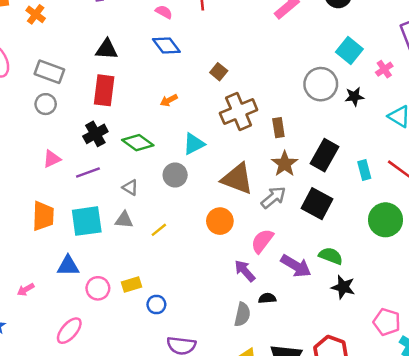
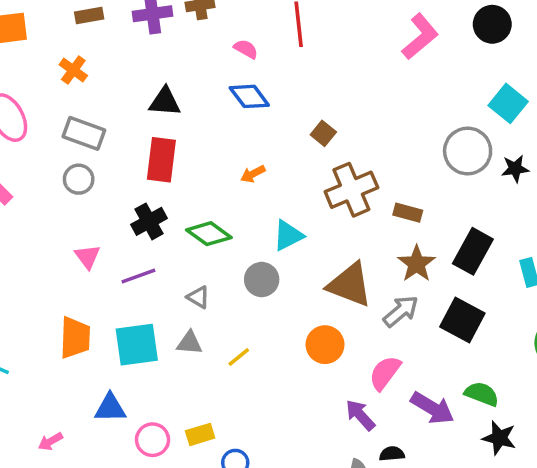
orange cross: (36, 14) -> (73, 70), moved
brown rectangle: (278, 128) -> (408, 213), turned -66
pink triangle: (52, 159) -> (87, 257), turned -42

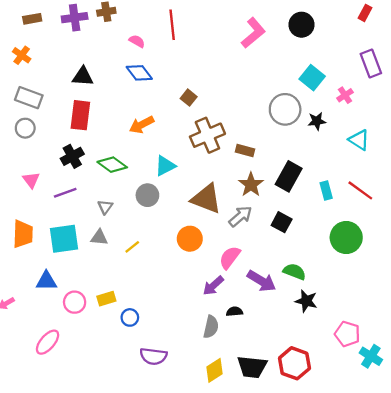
orange arrow: (253, 174) -> (142, 125), size x1.5
gray triangle: (198, 297) -> (105, 207), turned 35
black square: (462, 320) -> (282, 222), size x0.7
purple arrow: (360, 415) -> (213, 286), turned -90

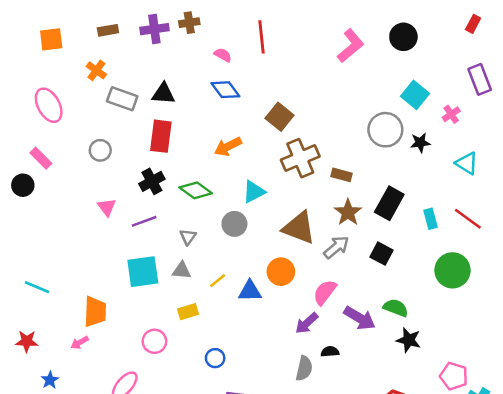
gray rectangle: (29, 98) -> (122, 99), moved
brown square: (189, 98) -> (280, 117), size x1.5
orange trapezoid: (23, 234) -> (95, 312), moved
blue triangle: (46, 281) -> (250, 291), moved
yellow rectangle: (106, 299) -> (188, 312), moved

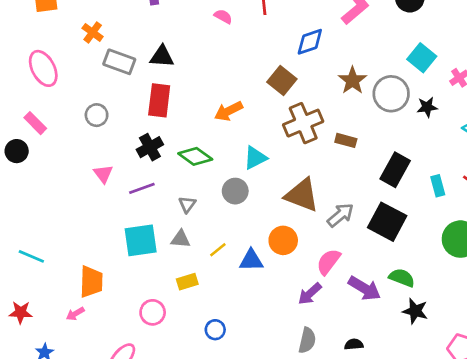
blue diamond: (225, 90) -> (310, 42), moved, turned -72
brown star: (348, 212) -> (352, 80), moved
black square: (382, 254) -> (387, 222), size x1.6
black semicircle: (330, 352) -> (354, 344), moved

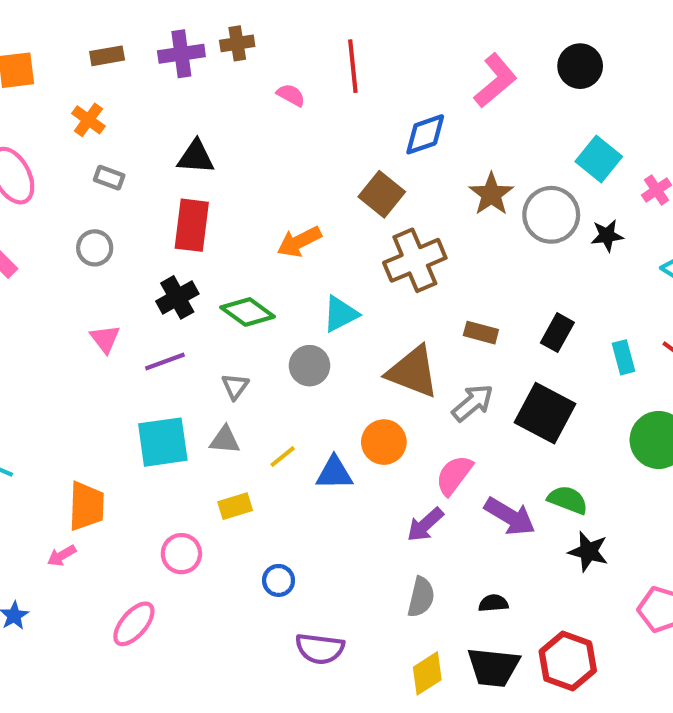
gray rectangle: (119, 62) -> (109, 178), moved, size x0.6
brown rectangle: (346, 140) -> (481, 333), moved
black rectangle: (395, 170) -> (557, 333), size x0.7

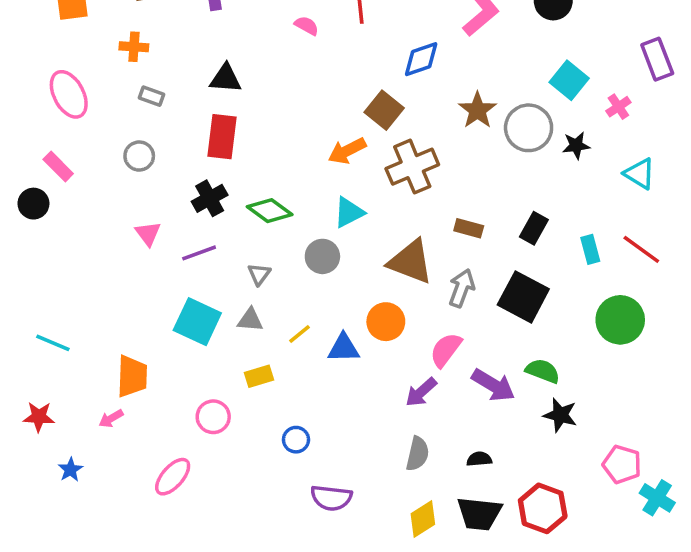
orange cross: (88, 120) -> (134, 47), turned -32
orange arrow: (299, 242) -> (347, 151), moved
gray arrow: (473, 403) -> (462, 288), turned -30
cyan square: (163, 442) -> (197, 322), turned 33

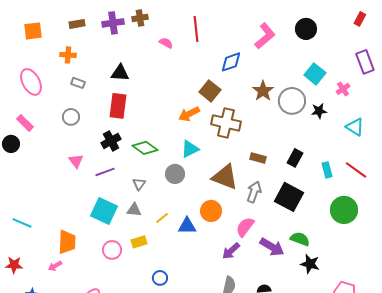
brown cross: (412, 167) -> (226, 123), turned 36
pink circle: (213, 417) -> (112, 250), moved

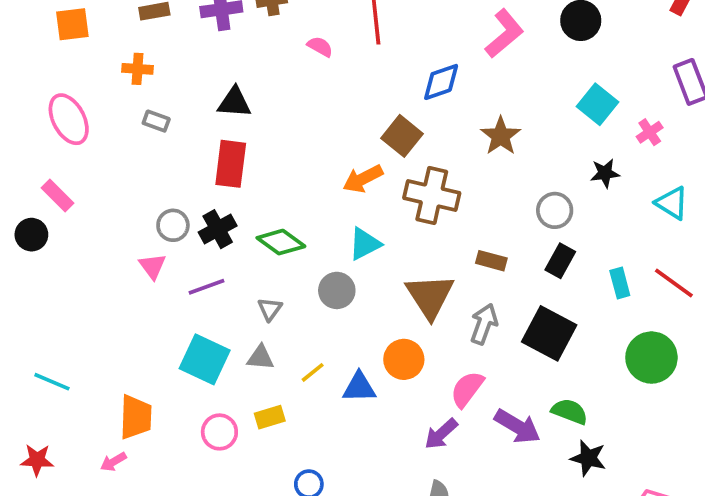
gray circle: (292, 101) -> (555, 210), moved, size x0.7
gray circle: (71, 117) -> (173, 225), moved
brown triangle: (225, 177) -> (430, 296), turned 36

